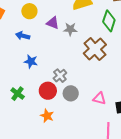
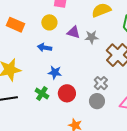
gray cross: (60, 76) -> (101, 83), moved
red circle: (48, 91) -> (67, 93), moved
green cross: (18, 94) -> (42, 94), moved

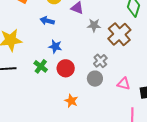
gray star: (92, 37) -> (94, 25), moved

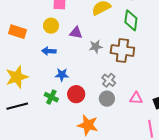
brown cross: (119, 34) -> (122, 50), turned -30
orange star: (71, 101) -> (88, 125), size x1.5

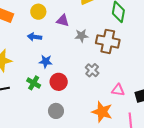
gray circle: (107, 99) -> (56, 111), moved
orange star: (88, 125) -> (102, 112), moved

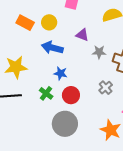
yellow circle: (38, 12) -> (49, 22), moved
blue arrow: (34, 37) -> (52, 48), size x1.5
gray circle: (56, 111) -> (65, 124), size x1.6

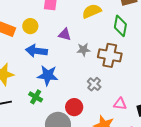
blue star: (61, 73) -> (48, 75), size x1.5
red circle: (71, 95) -> (74, 107), moved

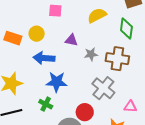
gray cross: (94, 84) -> (103, 88), size x1.6

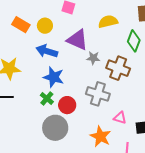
purple triangle: (71, 40) -> (77, 40), size x1.6
gray cross: (103, 88) -> (98, 94), turned -35
green cross: (46, 104) -> (47, 98), moved
red circle: (85, 112) -> (67, 105), moved

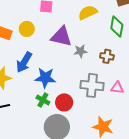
blue arrow: (47, 51) -> (24, 62), moved, turned -65
brown cross: (118, 68) -> (107, 56), size x0.6
pink triangle: (120, 118) -> (117, 88), moved

